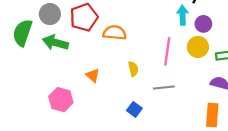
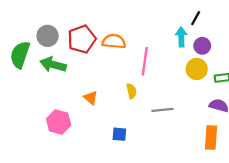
orange semicircle: (115, 33) -> (114, 41), moved
pink line: (167, 51) -> (145, 61), moved
blue square: (134, 109) -> (119, 134), moved, turned -32

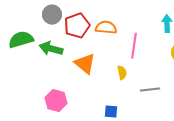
gray circle: (48, 36) -> (52, 15), moved
green semicircle: (20, 55) -> (21, 40), turned 55
orange triangle: (91, 98) -> (85, 64), moved, size x1.6

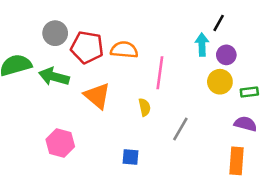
red pentagon: (77, 26) -> (87, 47), turned 30
gray line: (150, 90) -> (180, 129), turned -54

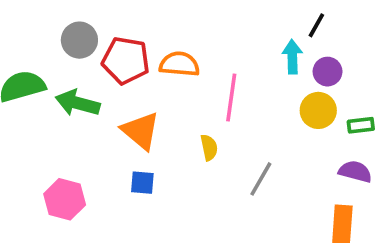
pink hexagon: (60, 143) -> (65, 199), moved
blue square: (131, 157) -> (142, 183), moved

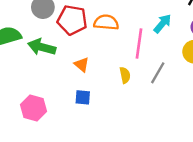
cyan arrow: (292, 57) -> (162, 24), moved, turned 42
orange triangle: (141, 131) -> (82, 65), size x0.6
gray line: (261, 179) -> (158, 73), moved

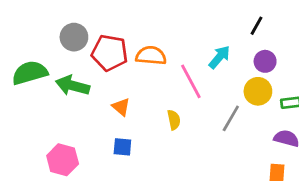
pink line: (139, 43) -> (191, 81), turned -36
gray line: (158, 73) -> (231, 118), moved

